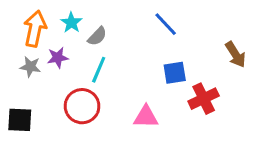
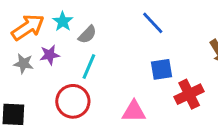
orange arrow: (35, 29) -> (28, 27), turned 44

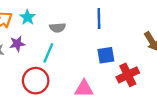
blue line: (153, 23) -> (99, 18), turned 42
gray semicircle: (87, 35) -> (58, 28), moved, turned 42

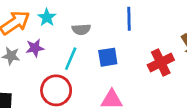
blue square: (106, 55) -> (108, 57), moved
red cross: (128, 75) -> (161, 63), moved

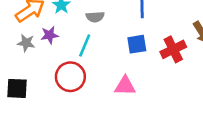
blue square: (108, 57) -> (137, 44), moved

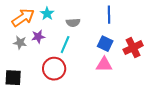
blue square: (137, 44) -> (105, 44), turned 35
pink triangle: (125, 86) -> (104, 65), moved

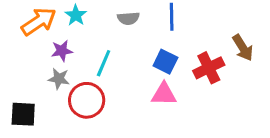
gray semicircle: (73, 23) -> (128, 18), moved
gray star: (20, 43) -> (59, 79), moved

